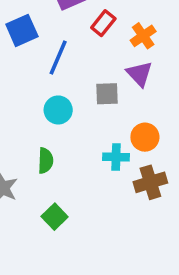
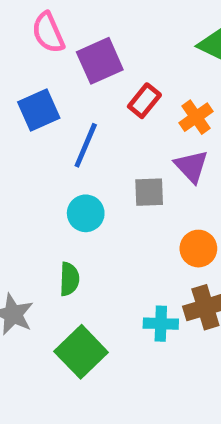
cyan cross: (116, 157) -> (161, 324), moved
green square: (55, 217) -> (81, 352), size x1.5

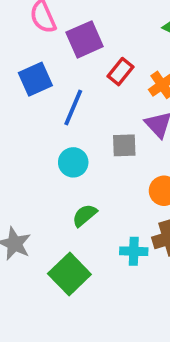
green semicircle: (69, 279) -> (85, 215), moved, turned -132

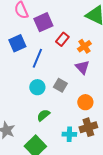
gray square: (124, 145) -> (60, 85), moved, turned 32

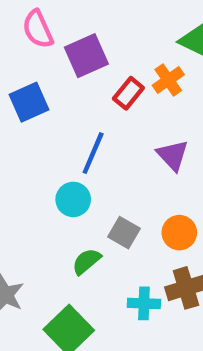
orange cross: (84, 46) -> (168, 80), moved
blue line: (37, 58) -> (93, 153), moved
gray square: (60, 85) -> (124, 233), moved

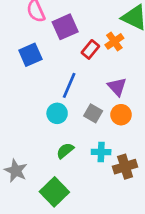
gray square: (124, 233) -> (93, 113), moved
orange circle: (179, 233) -> (121, 115), moved
cyan cross: (144, 303) -> (101, 152), moved

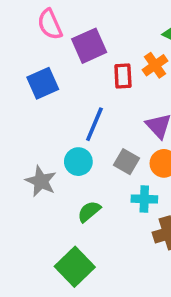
red rectangle: (90, 49) -> (123, 76), turned -42
cyan cross: (101, 152) -> (144, 199), moved
gray star: (16, 171) -> (41, 181), moved

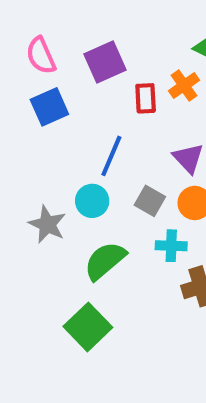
pink semicircle: (50, 24) -> (41, 56), moved
green semicircle: (89, 211) -> (105, 261), size x1.5

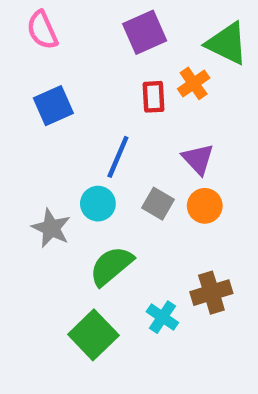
pink semicircle: (41, 56) -> (42, 30), moved
purple square: (105, 62) -> (145, 32), moved
cyan cross: (171, 246) -> (162, 317), moved, turned 32

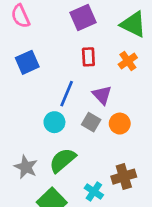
orange cross: (194, 83) -> (128, 61), moved
purple triangle: (198, 159) -> (102, 95), moved
gray star: (51, 228) -> (26, 167), moved

